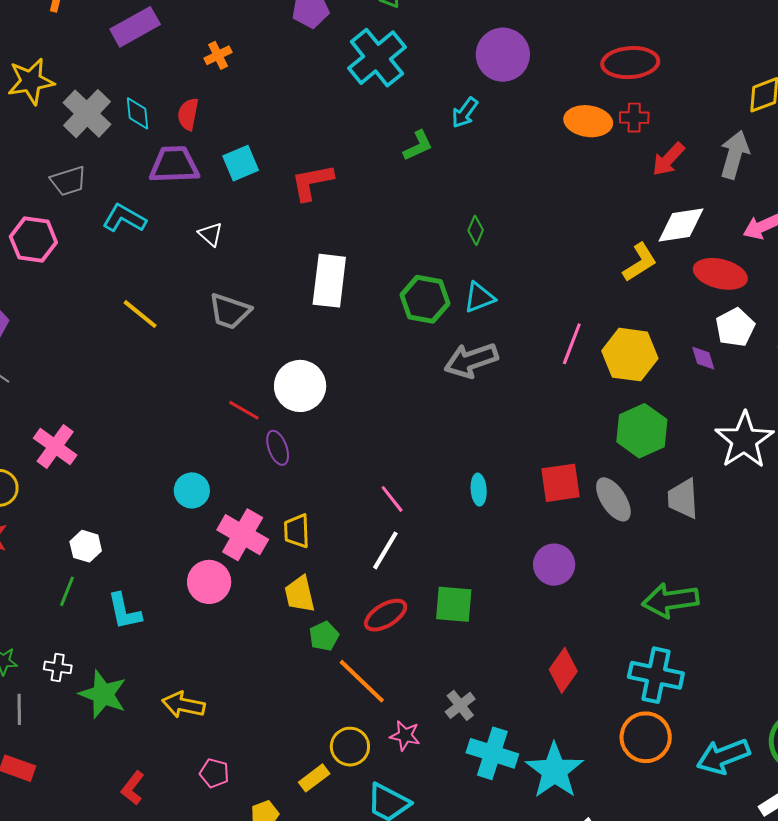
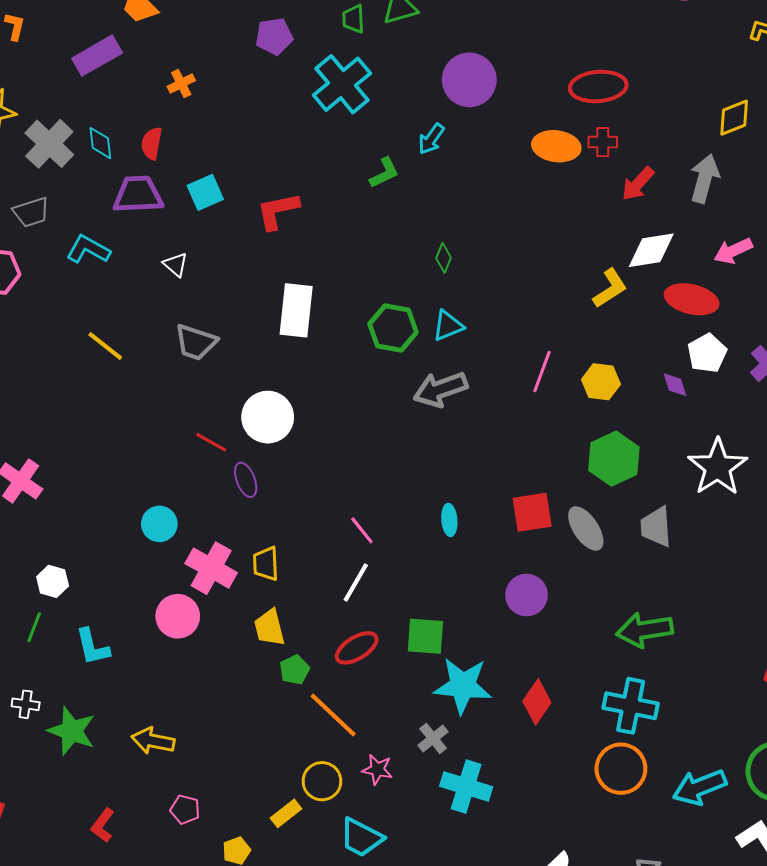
yellow hexagon: (630, 355) -> (601, 382), size x0.7
cyan star: (554, 771) -> (463, 686), moved, turned -30

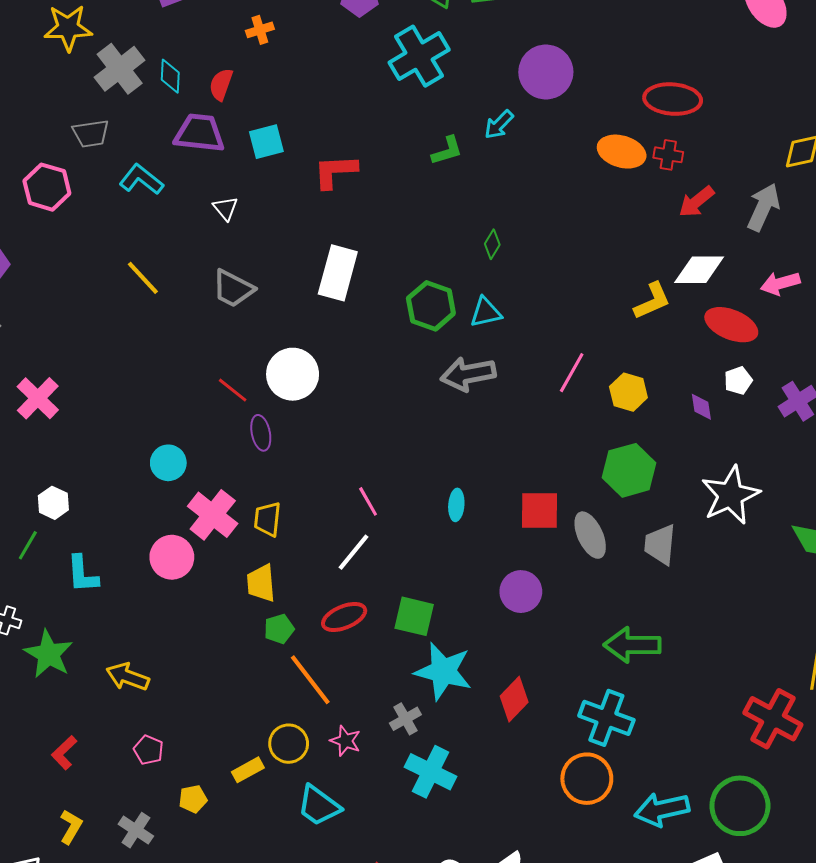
white pentagon: (707, 353) -> (738, 381), size x0.7

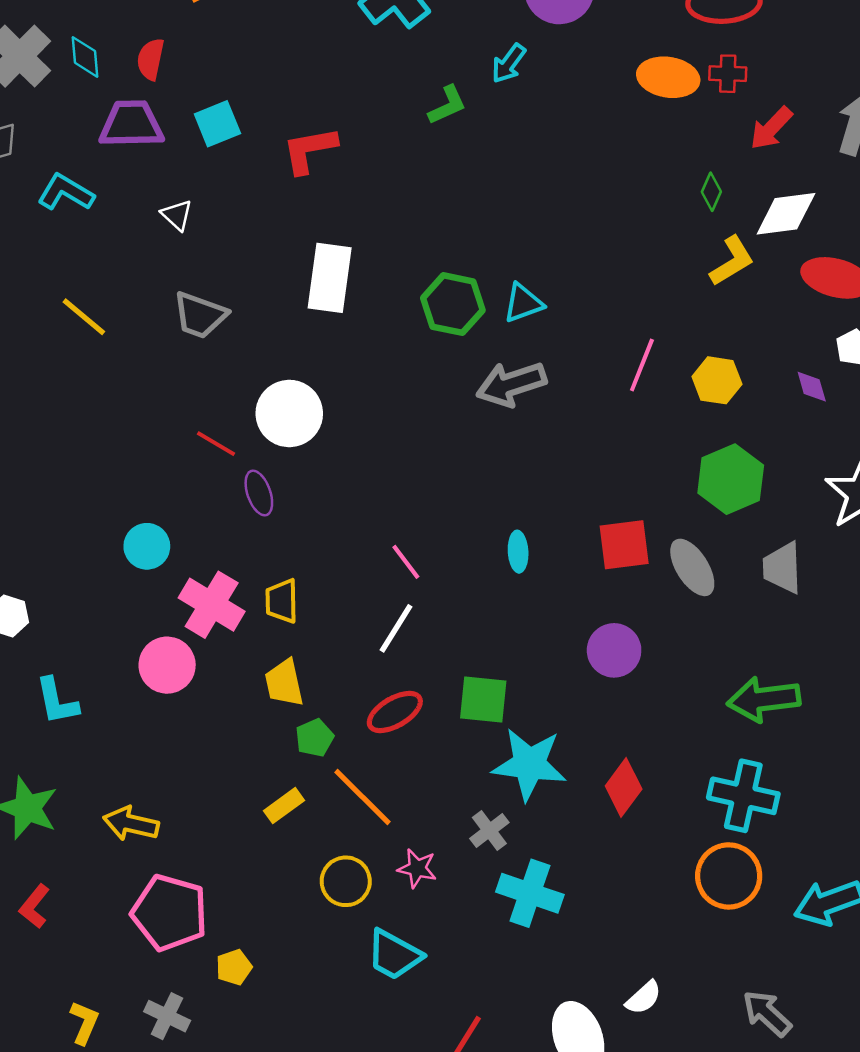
green diamond: (492, 244) -> (711, 192), moved
pink pentagon: (148, 750) -> (170, 913), size x2.0
red L-shape: (64, 753) -> (34, 906), moved
yellow rectangle: (248, 770) -> (284, 806), moved

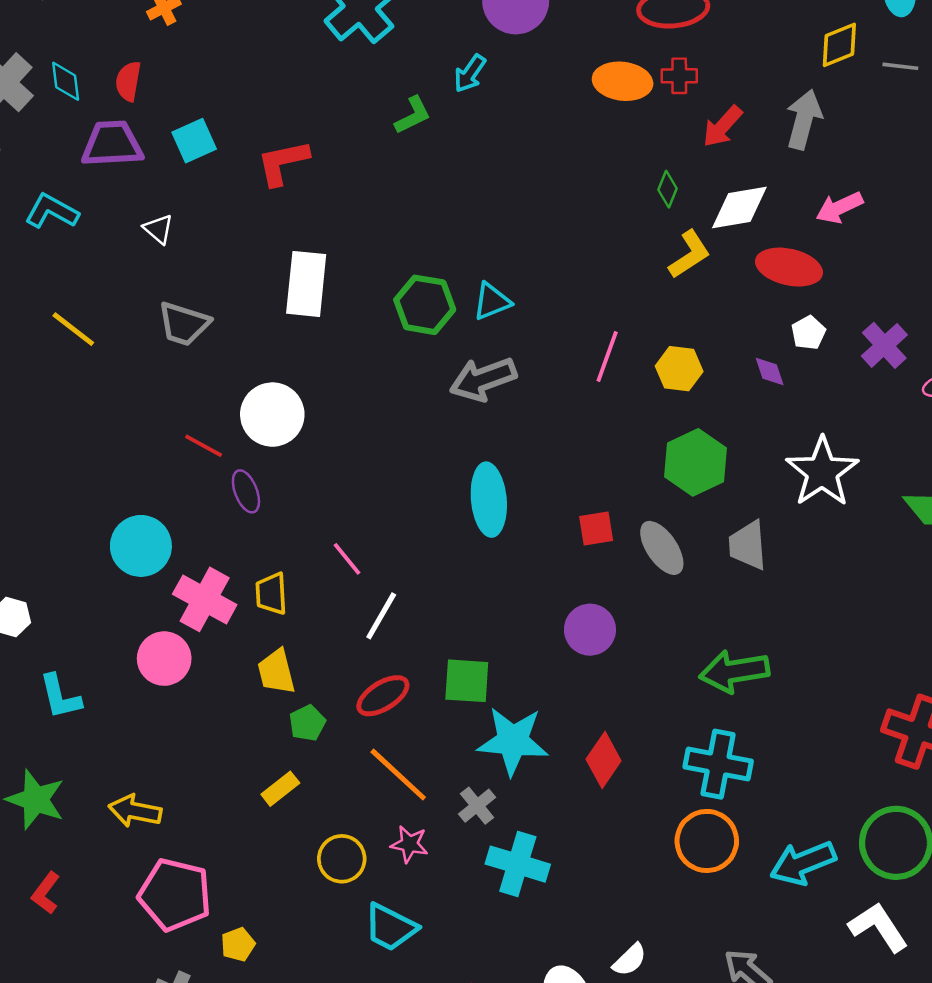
red square: (624, 545) -> (596, 529), size x0.7
cyan circle: (147, 546) -> (141, 546), size x1.4
cyan ellipse: (518, 552) -> (489, 500), moved, size x1.8
pink line: (406, 562) -> (347, 559), moved
orange line: (362, 797) -> (398, 775), moved

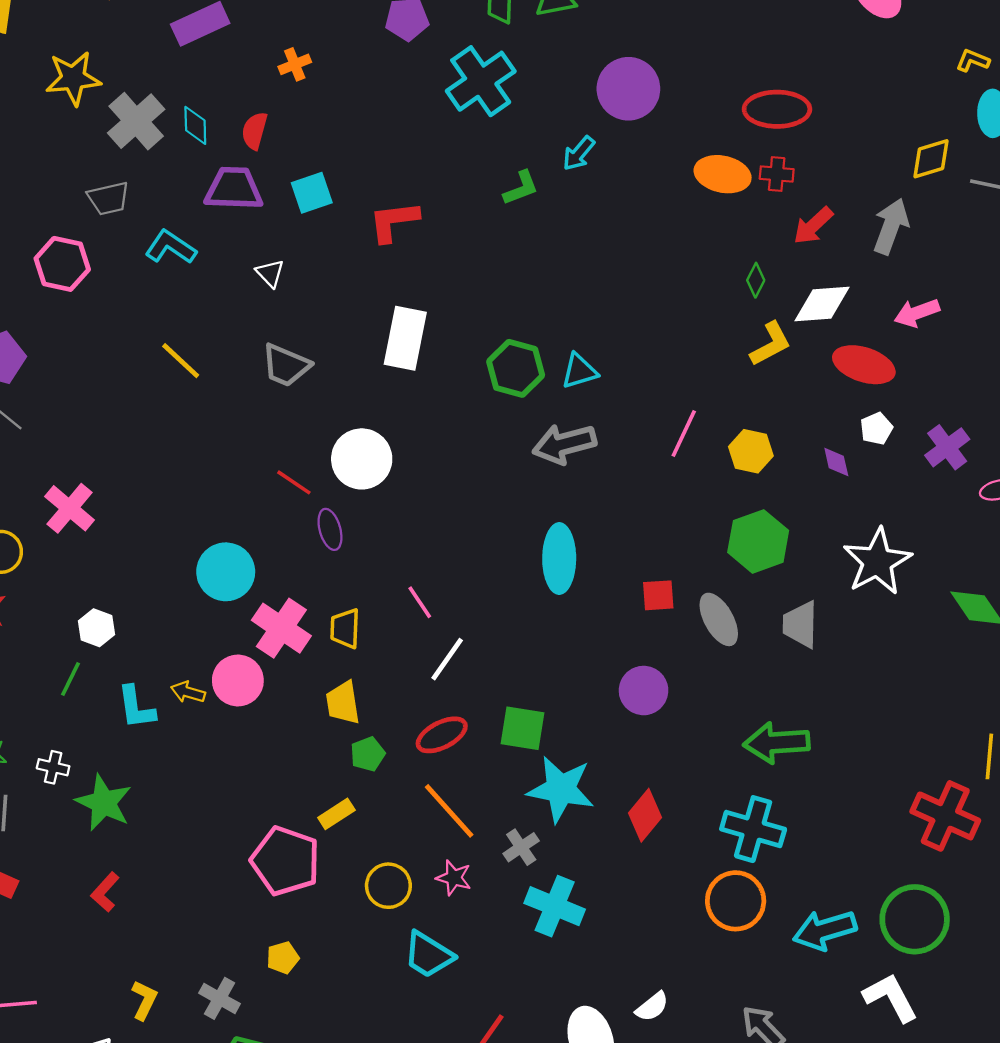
yellow arrow: (135, 811) -> (188, 692), moved, size x0.7
pink pentagon: (175, 895) -> (285, 861), moved

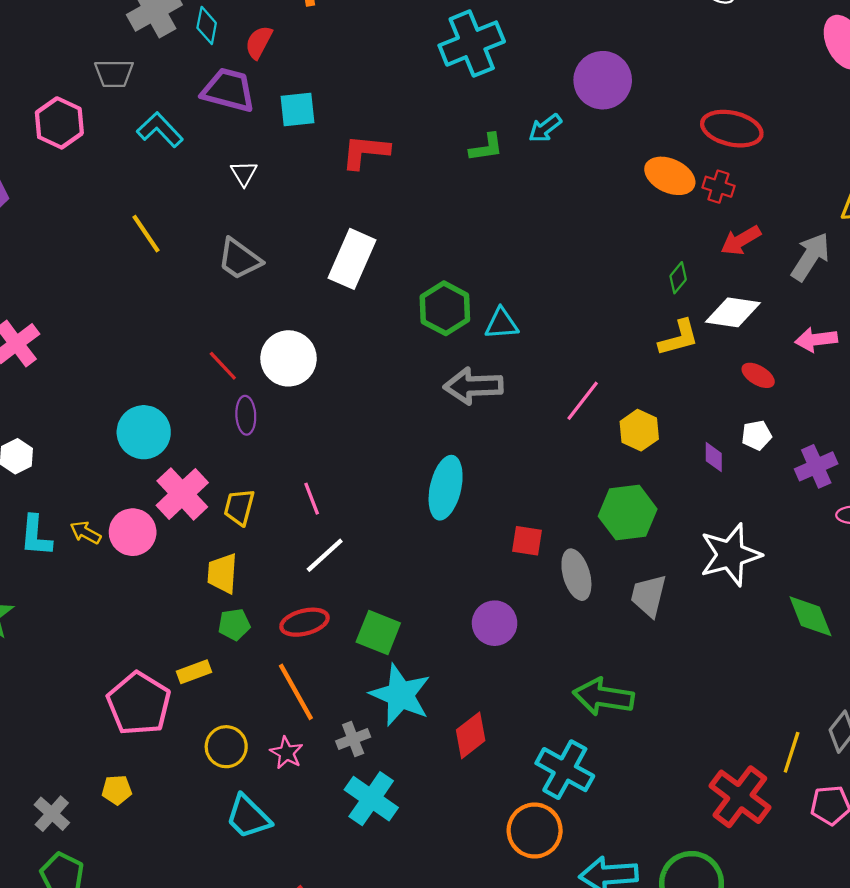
red ellipse: (864, 365) -> (758, 375), size x0.6

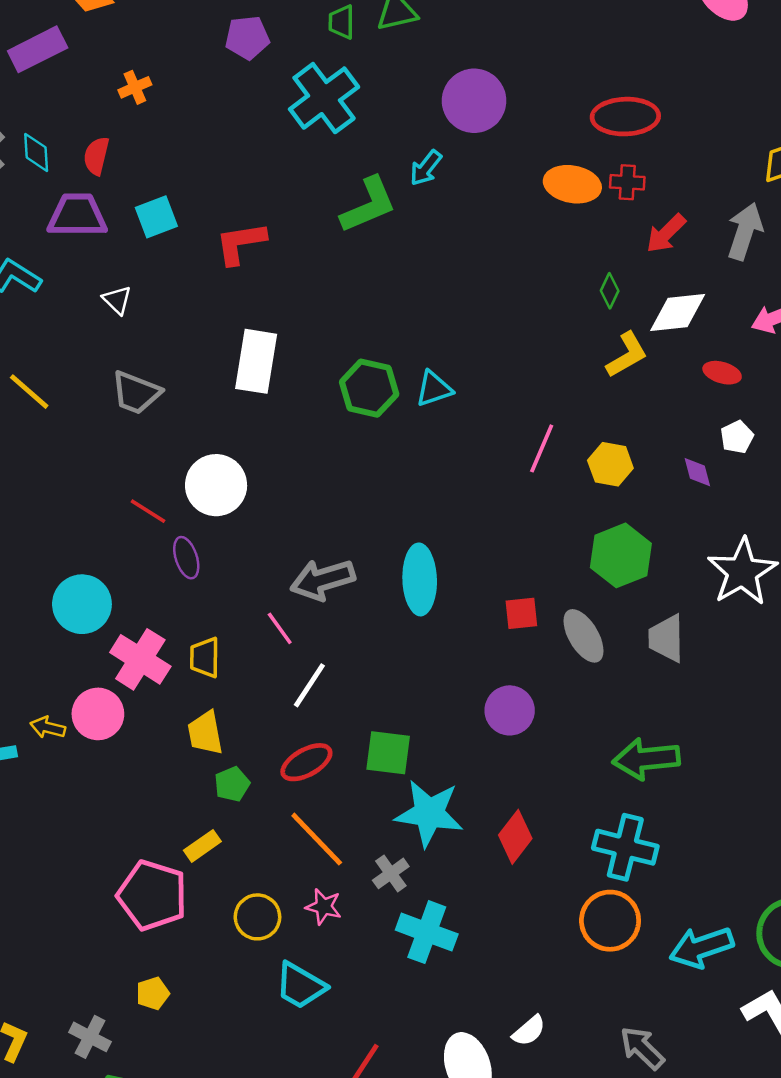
green L-shape: (486, 147) -> (368, 205), size x1.6
gray arrow: (473, 386) -> (323, 580), moved

